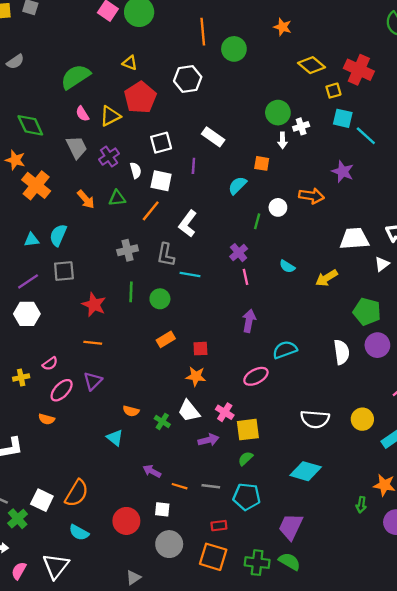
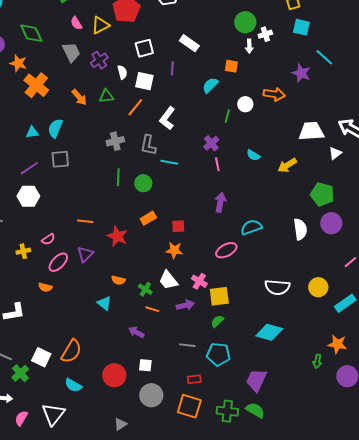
cyan line: (366, 136) -> (324, 57), moved
red star: (94, 305) -> (117, 236), moved
orange line: (180, 486) -> (152, 309), moved

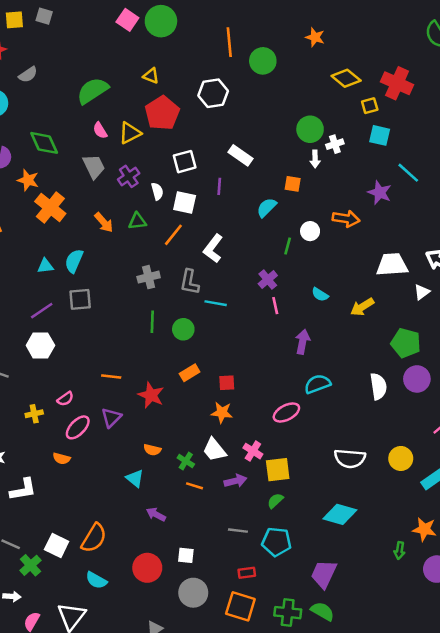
purple arrow: (220, 202) -> (303, 342), moved
purple arrow: (136, 332) -> (156, 514), moved

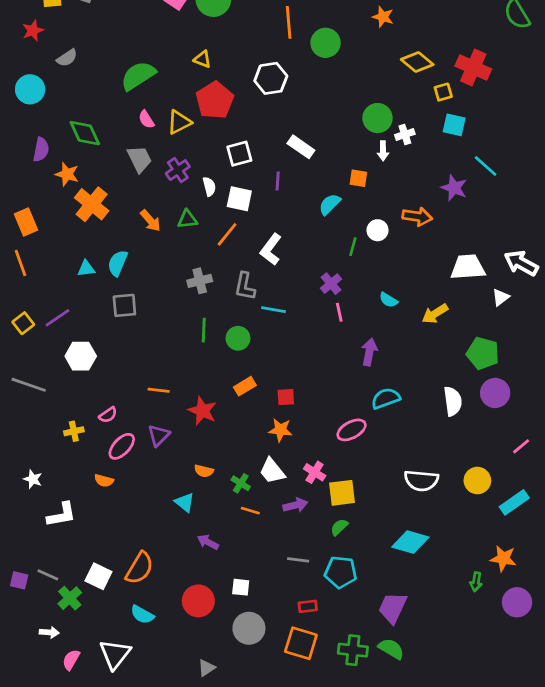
purple line: (42, 311) -> (57, 318), moved

